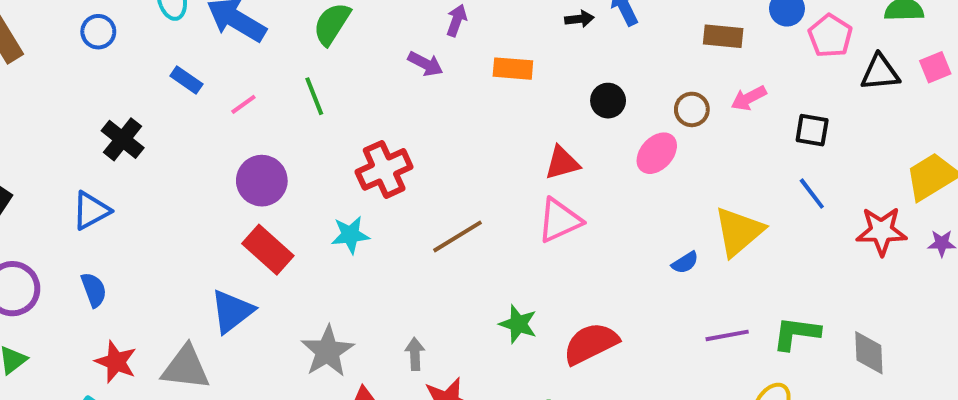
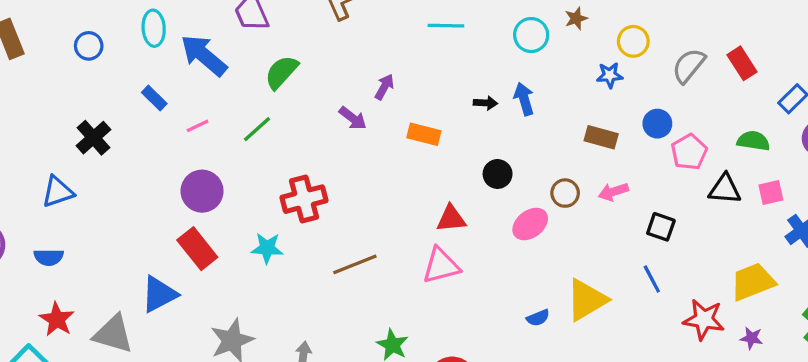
green line: (314, 96) -> (257, 129), turned 60
blue semicircle: (94, 290) -> (49, 257), turned 100

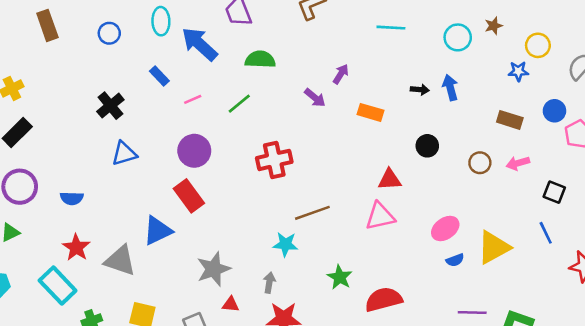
green semicircle: (282, 72) -> (260, 59), turned 48
blue triangle: (58, 192) -> (124, 154), moved
pink ellipse: (530, 224) -> (445, 229), moved
cyan star: (267, 248) -> (285, 244), moved

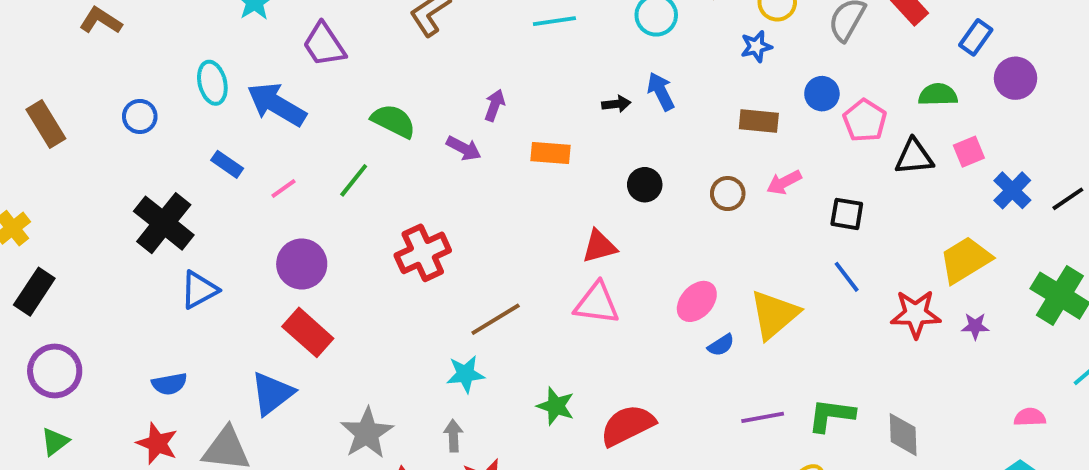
green semicircle: (260, 59) -> (393, 121), moved, turned 36
black cross: (110, 106) -> (164, 223), size x1.4
blue semicircle: (72, 198) -> (169, 384), moved
pink triangle: (380, 216) -> (597, 303), turned 32

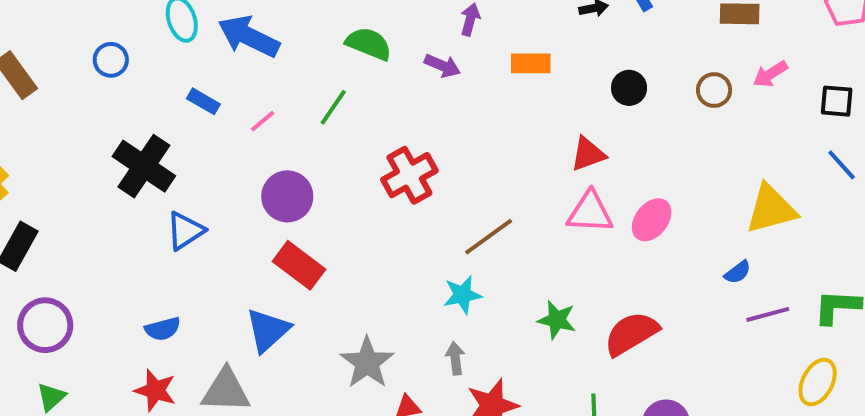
pink ellipse: (697, 301) -> (652, 220), moved
yellow triangle: (774, 314) -> (771, 209), turned 30
blue semicircle: (721, 345) -> (738, 272), moved

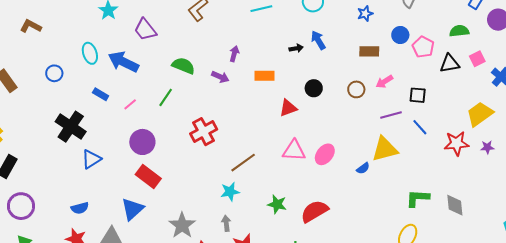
red triangle: (588, 154) -> (288, 108), moved
blue semicircle: (738, 272) -> (363, 168), moved
purple line: (768, 314) -> (391, 115), moved

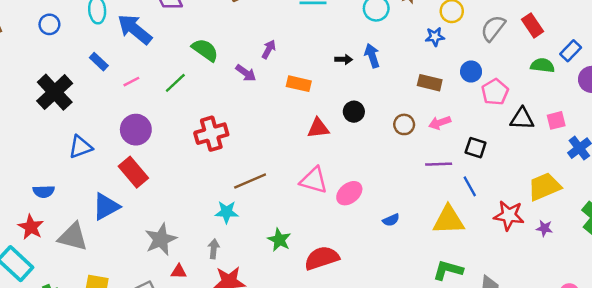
green semicircle: (459, 31) -> (542, 65), moved
yellow triangle: (385, 149) -> (449, 220), moved
blue triangle: (91, 159) -> (81, 147), moved

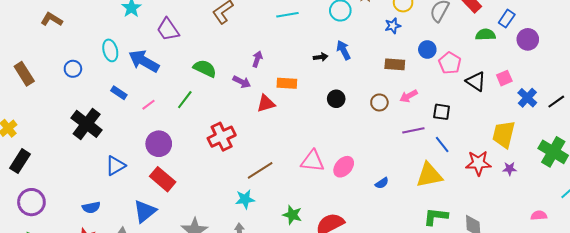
black triangle: (522, 119) -> (476, 81), turned 40
red triangle: (318, 128) -> (266, 103), moved
yellow trapezoid: (544, 187) -> (504, 134), turned -44

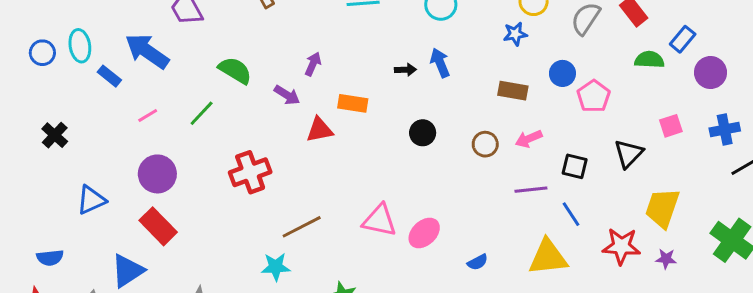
cyan ellipse: (110, 50) -> (80, 46), moved
black triangle: (476, 81) -> (629, 154), moved, turned 35
blue rectangle: (119, 93) -> (109, 76), moved
blue cross: (527, 98) -> (725, 130), moved, turned 30
black cross: (87, 124) -> (55, 135), size x0.6

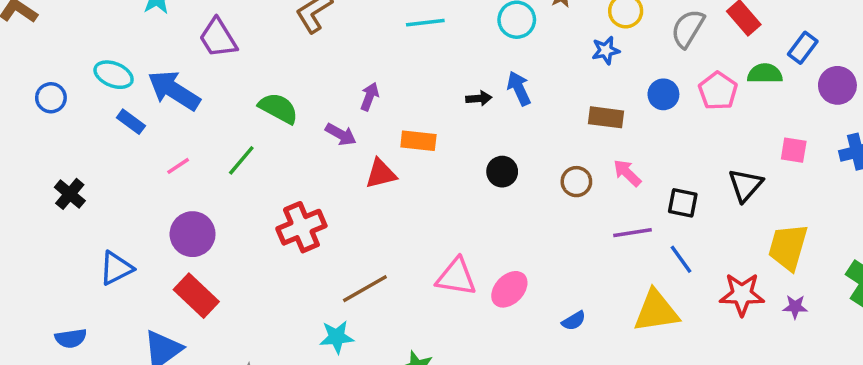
cyan ellipse: (80, 46) -> (114, 75), moved, turned -56
pink pentagon: (594, 96) -> (718, 91), moved
pink square: (671, 126) -> (794, 150), turned 30
pink arrow: (529, 139) -> (627, 173), turned 70

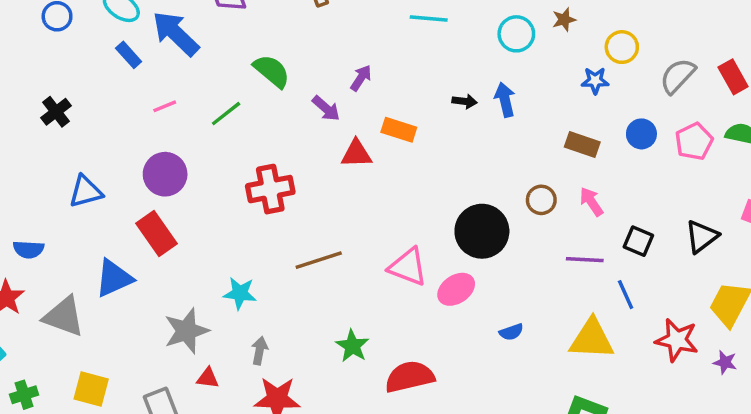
black circle: (502, 172) -> (482, 231), moved, size x1.8
cyan star: (337, 337) -> (240, 293), moved

